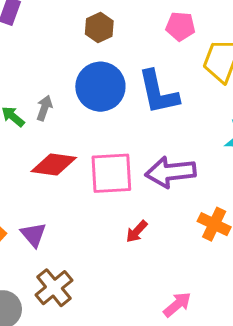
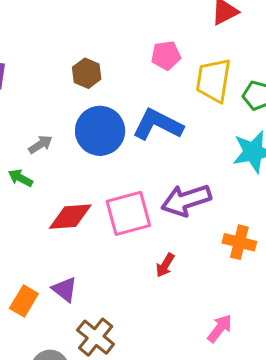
blue L-shape: (158, 92) -> (158, 125), turned 141
gray arrow: (44, 108) -> (40, 144), moved, turned 50

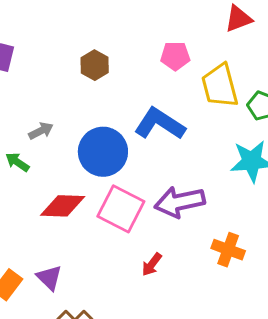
yellow trapezoid: (213, 80) -> (220, 86), turned -30
blue circle: (100, 131) -> (103, 152), moved
pink square: (128, 213) -> (121, 209), turned 36

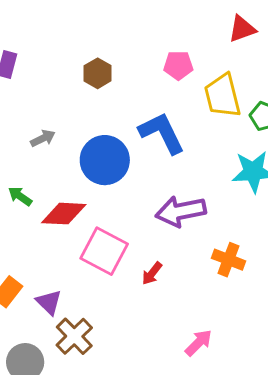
blue L-shape: (160, 124) -> (162, 133), turned 30
green arrow: (17, 162) -> (20, 196), moved
pink square: (121, 209) -> (104, 251), moved
purple triangle: (49, 278) -> (49, 302), moved

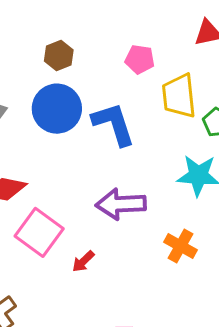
blue circle: (105, 160) -> (57, 109), moved
orange cross: (228, 260) -> (181, 246), moved

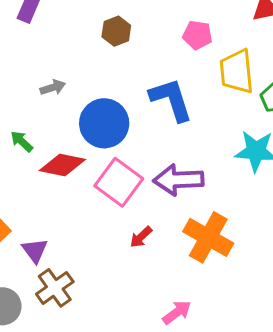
blue circle: (57, 109) -> (104, 123), moved
pink square: (39, 232) -> (119, 182), moved
orange cross: (181, 246) -> (208, 237), moved, size x1.5

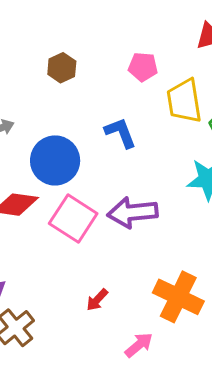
blue L-shape: (171, 100) -> (121, 133), size x0.7
red arrow: (141, 237) -> (97, 300), moved
orange cross: (208, 237) -> (178, 297), moved

